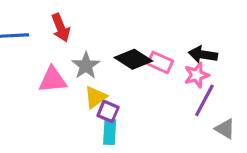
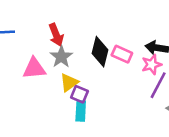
red arrow: (61, 28) -> (56, 35), moved
black diamond: (133, 59) -> (100, 52), turned 72

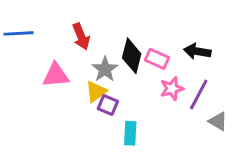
gray star: (61, 57) -> (105, 69), moved
pink star: (152, 65) -> (172, 89), moved
cyan rectangle: (81, 111) -> (130, 133), moved

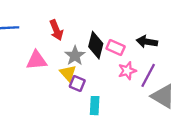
yellow triangle: (96, 92) -> (68, 73), turned -36
gray triangle: (218, 121) -> (163, 96), size x1.6

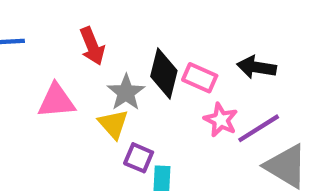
pink star: (127, 71) -> (221, 120), turned -30
purple line: (148, 75) -> (259, 128), turned 30
purple square: (77, 83) -> (139, 158), moved

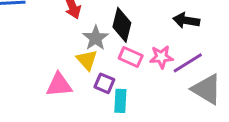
pink rectangle: (200, 78) -> (131, 57), moved
pink triangle: (56, 101) -> (59, 85), moved
pink star: (221, 120) -> (161, 57), turned -30

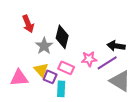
black arrow: (186, 20) -> (116, 46), moved
pink rectangle: (131, 57) -> (66, 68), moved
yellow triangle: (87, 60) -> (41, 70), moved

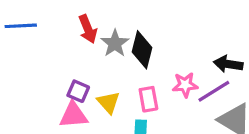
gray star: (44, 46) -> (115, 43), moved
pink rectangle: (66, 68) -> (148, 99), turned 56
purple square: (50, 77) -> (78, 91), moved

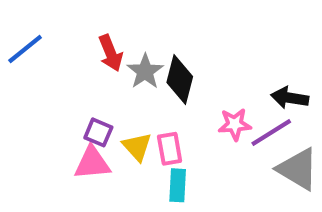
blue line: (21, 26) -> (25, 49), turned -36
pink rectangle: (148, 99) -> (170, 149), moved

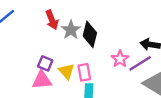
pink star: (235, 124) -> (120, 59), turned -30

